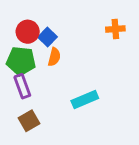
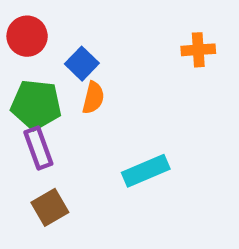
red circle: (28, 32) -> (27, 36), moved

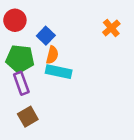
orange cross: (198, 50) -> (111, 28), turned -36
cyan rectangle: (146, 171) -> (59, 72), moved, turned 35

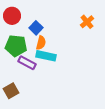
purple rectangle: (21, 83) -> (27, 63), moved, turned -42
brown square: (28, 117) -> (11, 91), moved

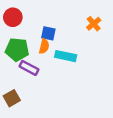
blue square: (36, 28) -> (48, 33), moved, turned -32
cyan rectangle: (46, 56) -> (66, 56), moved

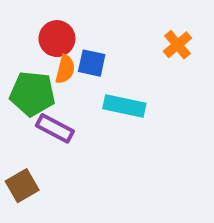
red circle: (13, 17) -> (57, 39), moved
orange semicircle: (44, 46) -> (65, 69), moved

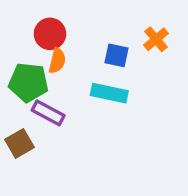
blue square: (92, 63) -> (116, 55), moved
brown square: (22, 186) -> (19, 143), moved

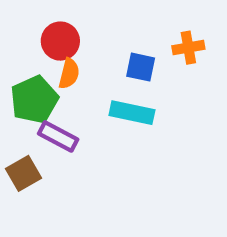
orange cross: (156, 39) -> (188, 48), turned 30
green pentagon: (28, 82) -> (34, 100), turned -30

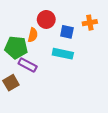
red circle: (60, 41) -> (46, 19), moved
green pentagon: (34, 100) -> (16, 47), turned 30

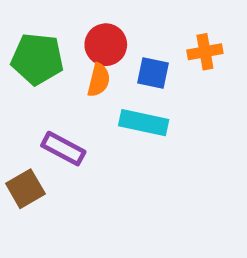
orange semicircle: (33, 35) -> (99, 80), moved
green pentagon: (16, 47) -> (37, 59), moved

